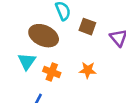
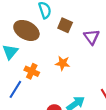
orange cross: (52, 72) -> (32, 71), moved

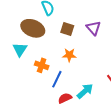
brown square: (65, 25) -> (67, 29), moved
blue line: (15, 89) -> (57, 79), moved

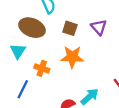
orange star: (69, 55) -> (72, 57), size x1.5
blue line: (57, 79) -> (23, 89), moved

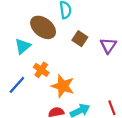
orange star: (72, 57) -> (63, 86), moved

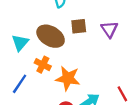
brown ellipse: (43, 27) -> (51, 36), moved
brown square: (80, 39) -> (79, 26), turned -32

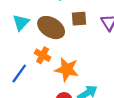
cyan triangle: (20, 43) -> (21, 23), moved

